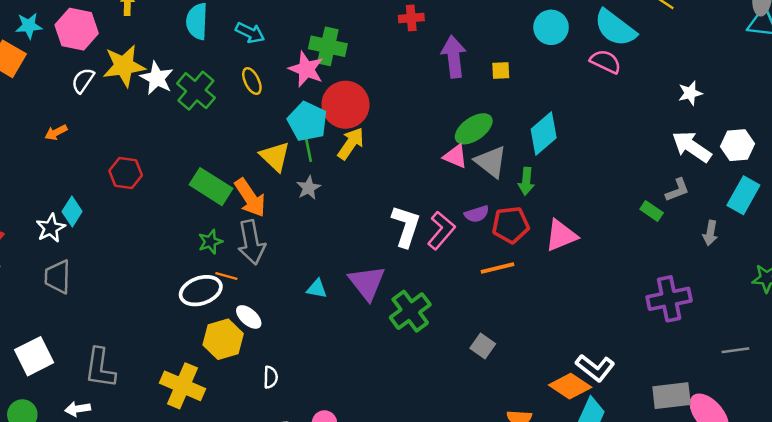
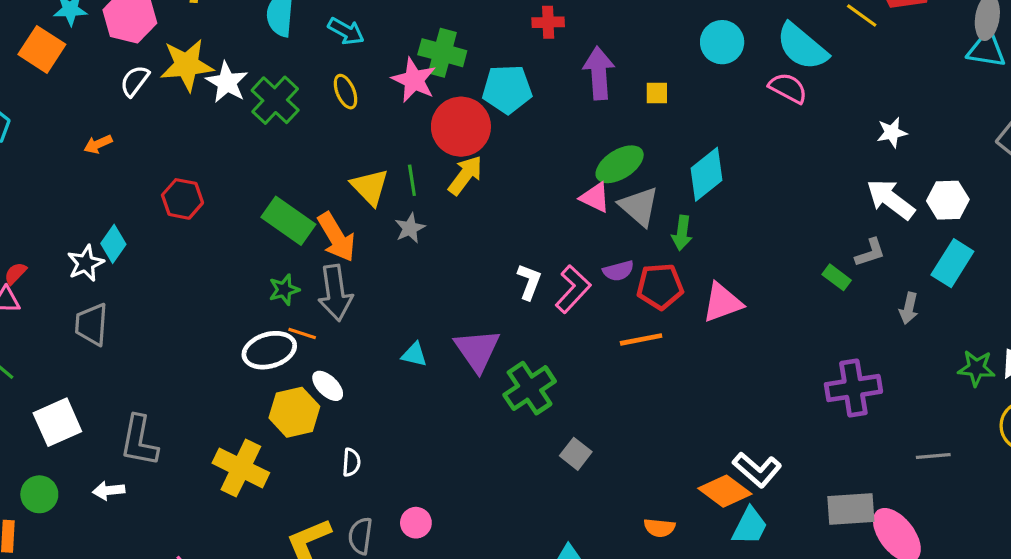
cyan pentagon: (307, 121) -> (507, 89), moved, turned -30
white L-shape: (406, 226) -> (529, 282), size x0.7
gray square: (483, 346) -> (576, 454), moved

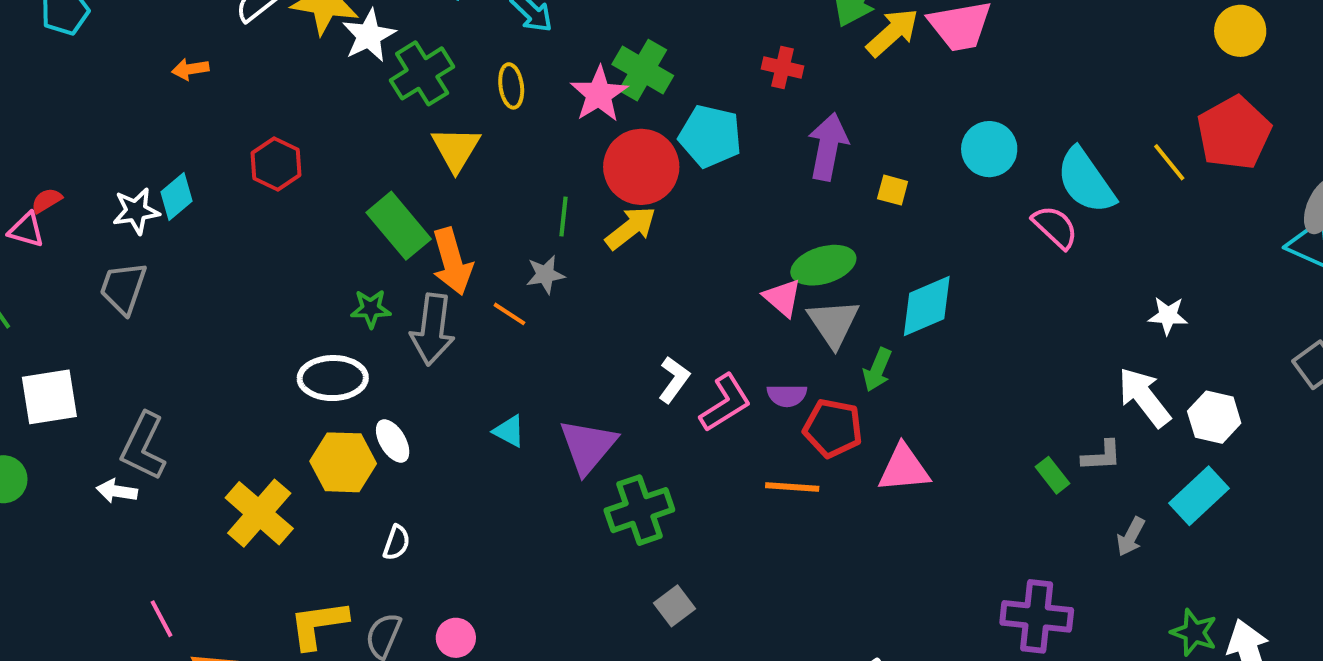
yellow triangle: (370, 187) -> (456, 149), moved
orange line: (302, 333) -> (509, 314), moved
white arrow: (109, 491) -> (117, 491), moved

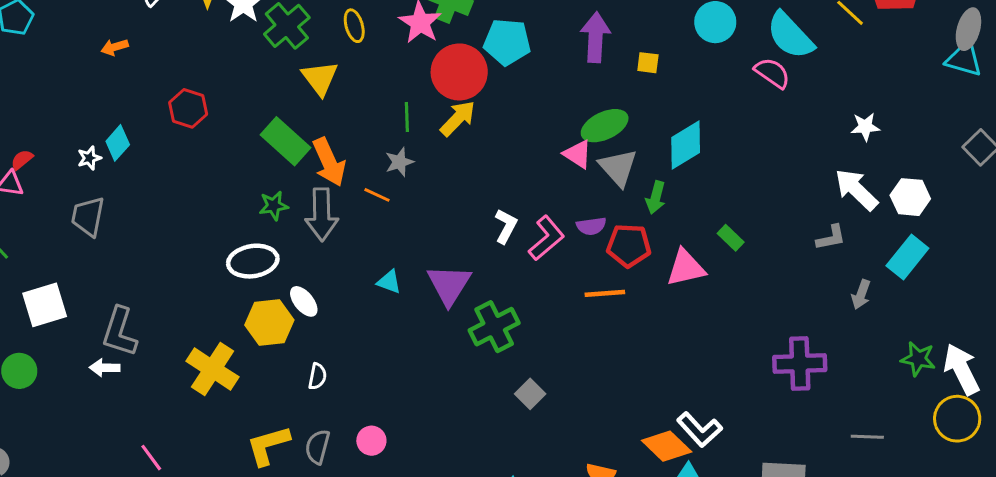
white star: (136, 211) -> (89, 158), size x0.7
green rectangle: (1052, 475) -> (731, 238), moved

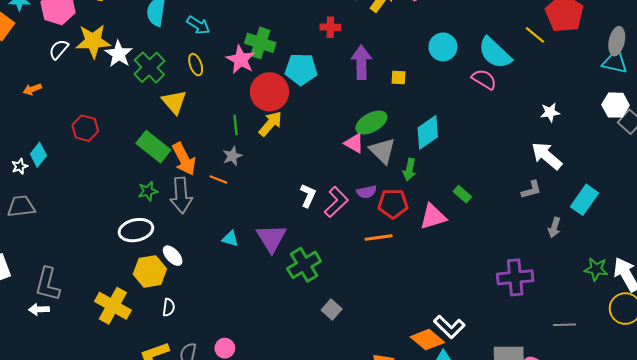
white hexagon: (910, 197) -> (616, 105), moved
gray trapezoid: (88, 216) -> (21, 206), turned 76
white semicircle: (317, 376) -> (169, 307), moved

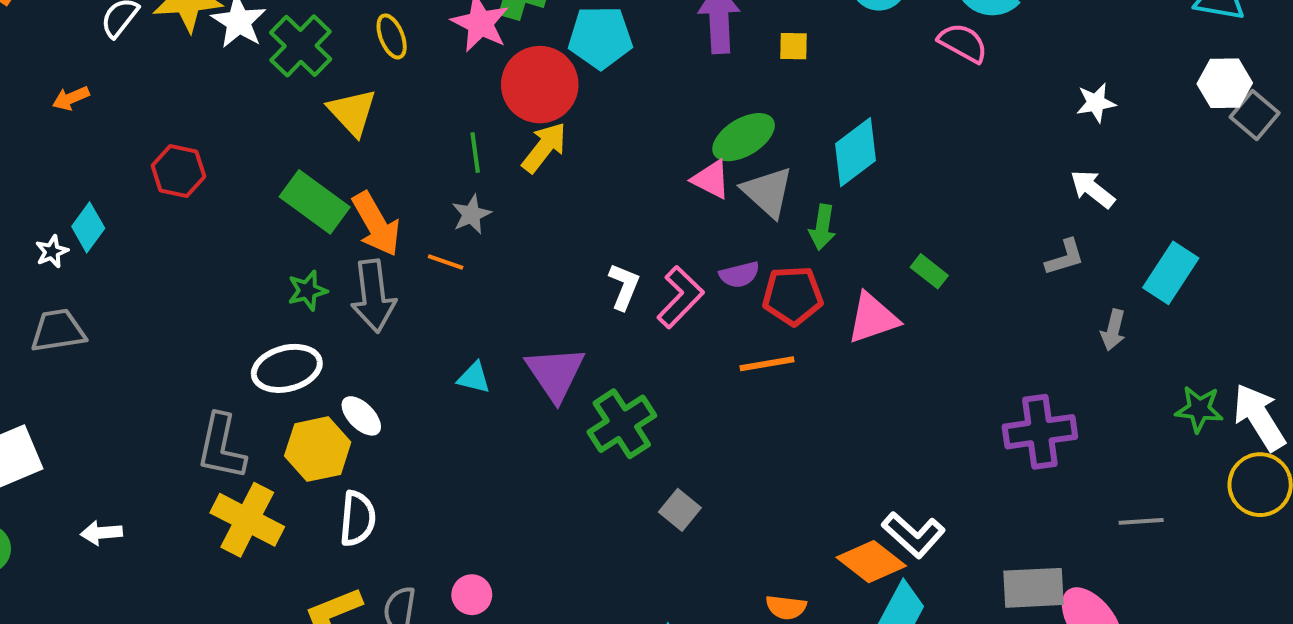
white arrow: (547, 156) -> (1093, 189), size x0.7
gray L-shape: (48, 284) -> (221, 447), moved
white semicircle: (169, 307) -> (358, 519), size x1.5

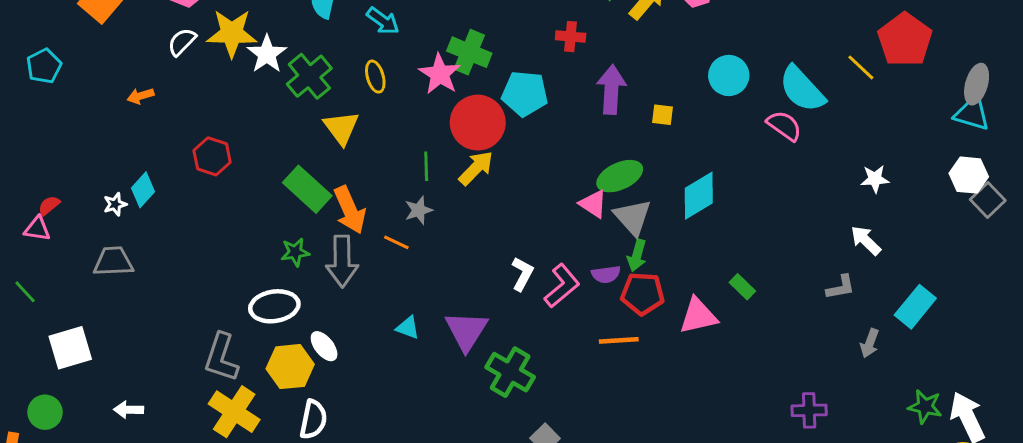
green arrow: (822, 227) -> (637, 255), moved
green cross: (622, 424) -> (510, 372), turned -33
purple cross: (1040, 432) -> (809, 410), size x0.7

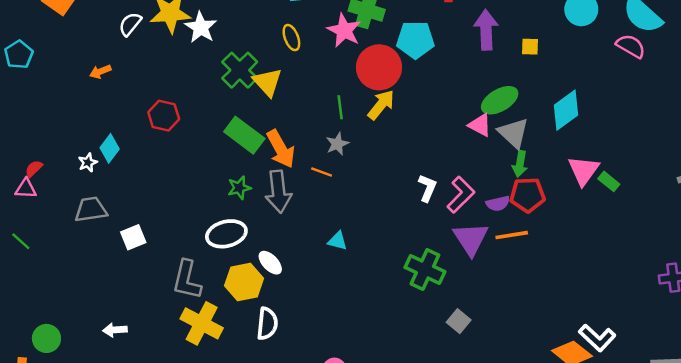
green cross: (309, 76) -> (240, 70), moved
purple semicircle: (606, 274) -> (498, 204), moved
pink triangle: (698, 316) -> (584, 170), moved, turned -36
purple triangle: (466, 331) -> (471, 239), moved
white square: (70, 348) -> (133, 237), moved, size x0.7

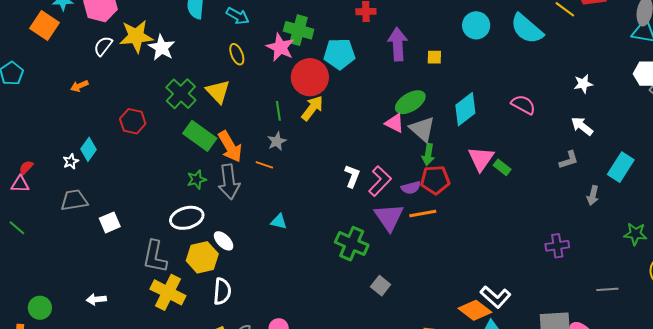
pink semicircle: (631, 46) -> (523, 105), moved
green cross: (240, 70) -> (181, 94), moved

